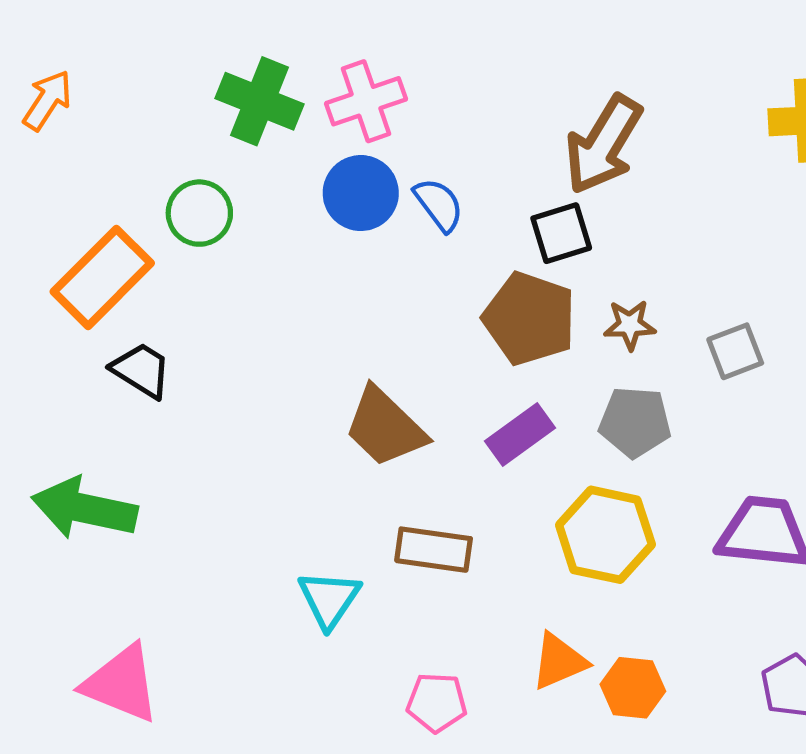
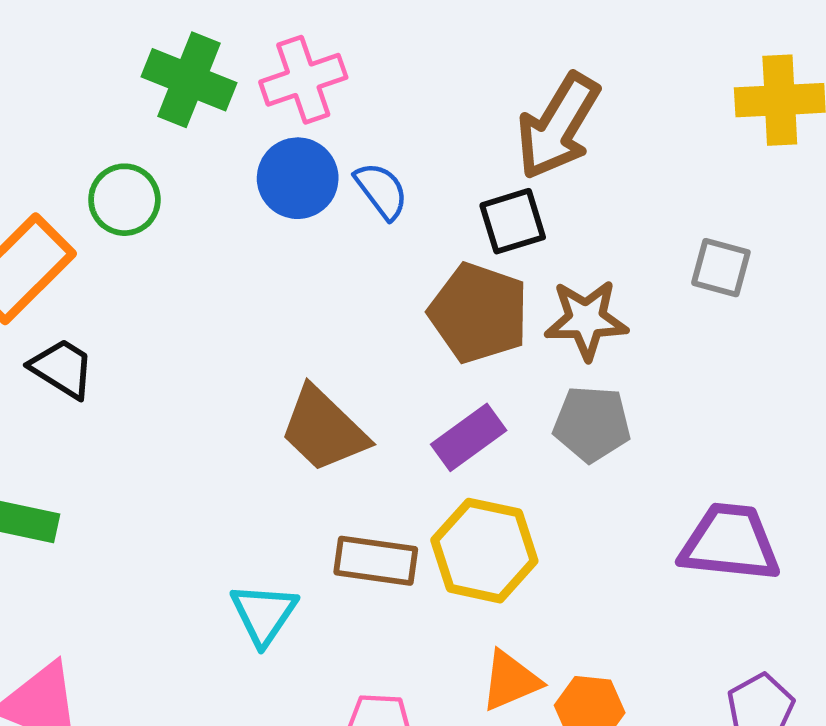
brown star: (630, 325) -> (586, 320), size x1.5
gray square: (735, 351) -> (721, 268), moved, turned 36
yellow hexagon: (605, 535) -> (484, 551), moved

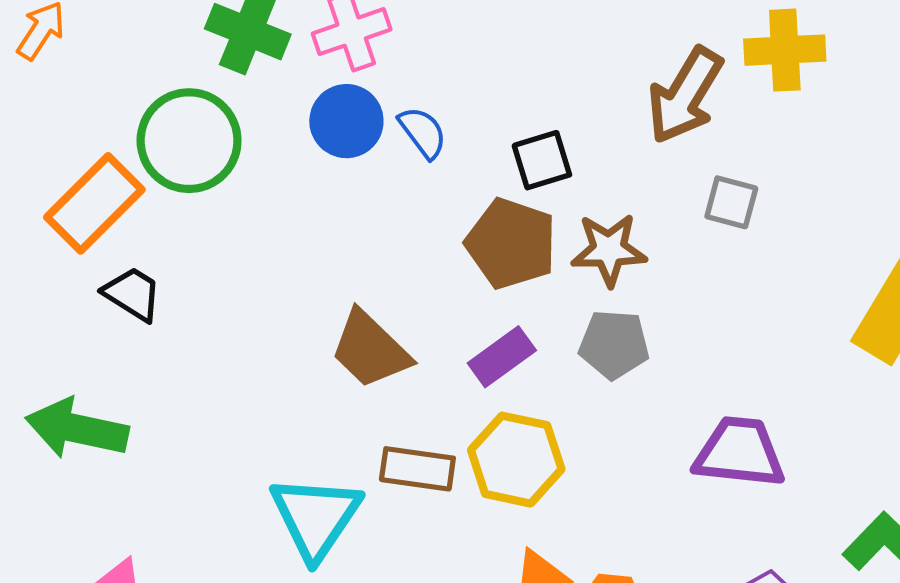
brown arrow: (558, 126) -> (685, 95), moved
green circle: (124, 200) -> (189, 141), size x1.6
cyan triangle: (264, 614) -> (316, 517), size x1.5

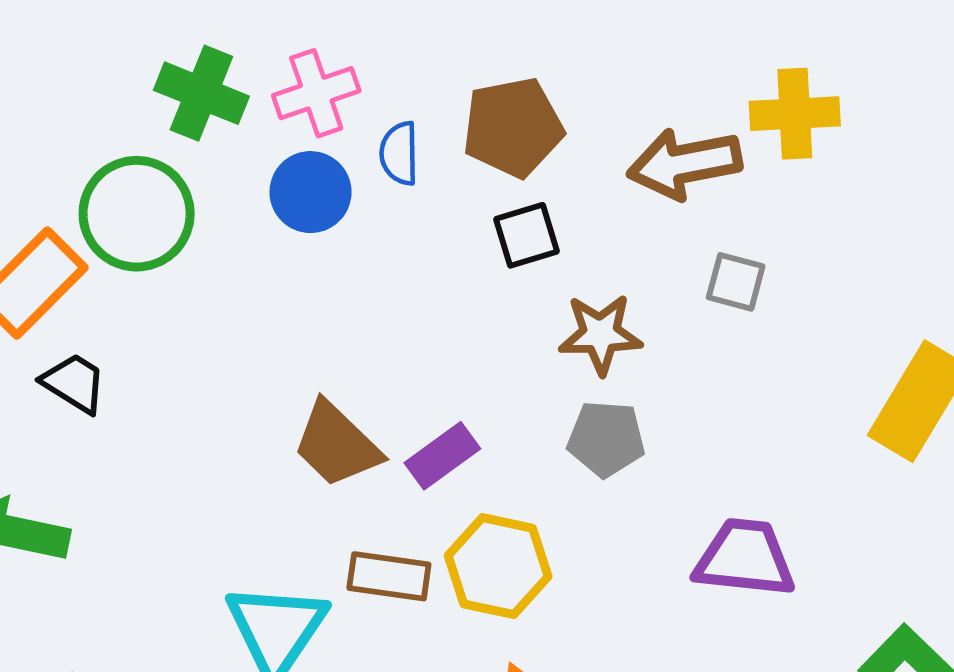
brown arrow: (685, 95) -> (684, 164), turned 48
blue semicircle: (423, 132) -> (399, 153), moved, turned -144
brown pentagon: (511, 244) -> (513, 127), moved, turned -30
purple rectangle: (502, 357) -> (442, 456), moved

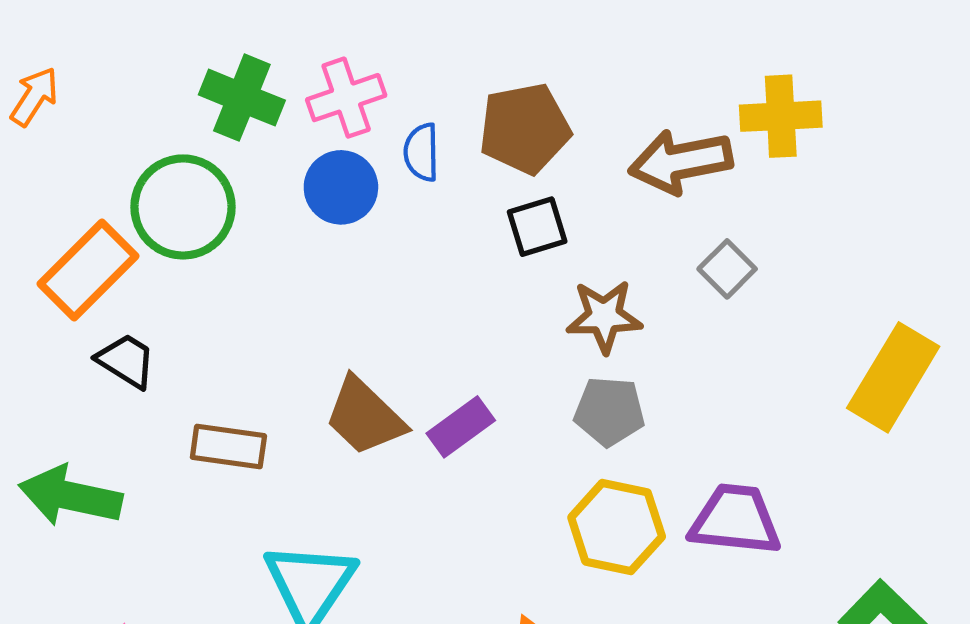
gray square: (736, 282) -> (727, 269), turned 30
yellow hexagon: (498, 566) -> (617, 527), moved
brown rectangle: (389, 576) -> (228, 446), moved

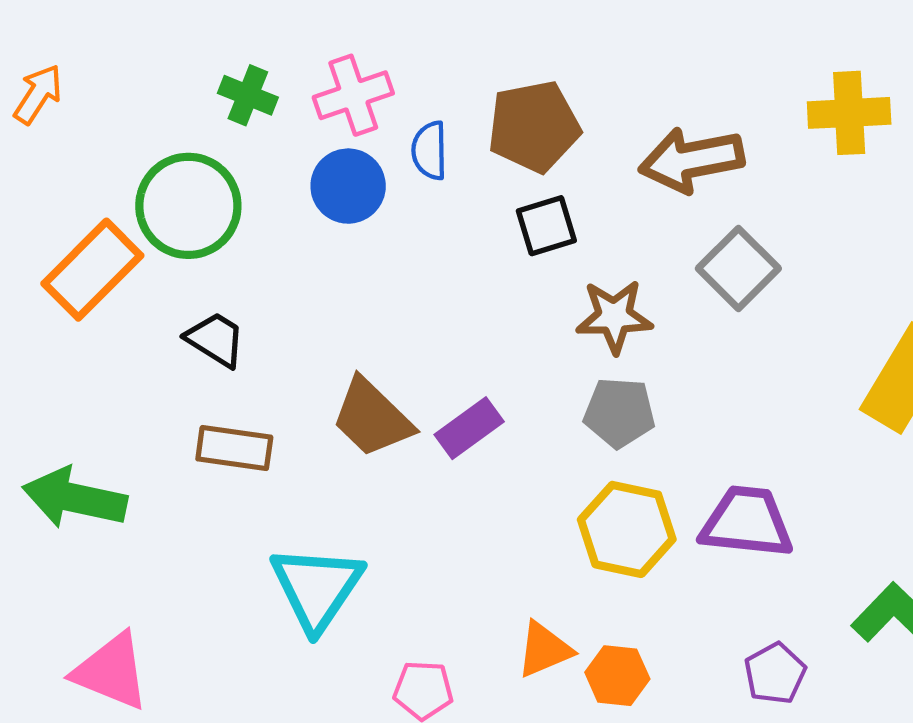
green cross: (242, 98) -> (248, 95), size x0.7
yellow cross: (781, 116) -> (849, 113), moved
gray square: (727, 269) -> (738, 268), size x1.4
black trapezoid: (126, 361) -> (216, 339), moved

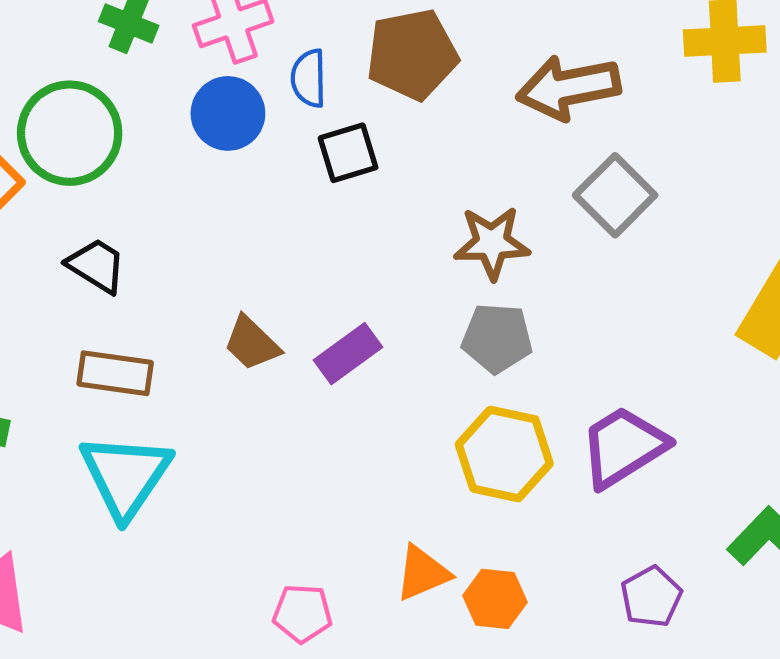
black square: (546, 226) -> (348, 153), moved
brown trapezoid: (372, 418) -> (252, 343), size x0.7
purple trapezoid: (747, 522) -> (623, 447), turned -38
cyan triangle: (317, 588) -> (125, 476), moved

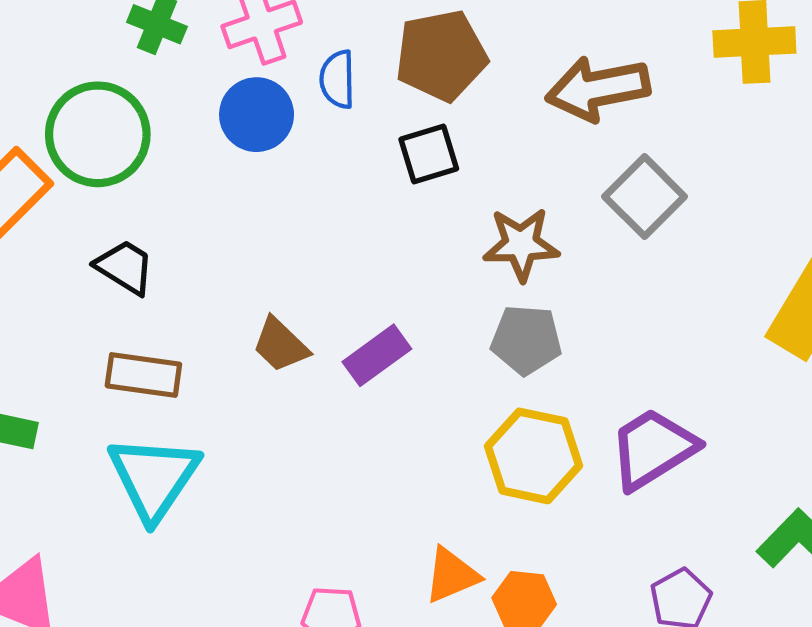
black square: (348, 153) -> (429, 154), moved

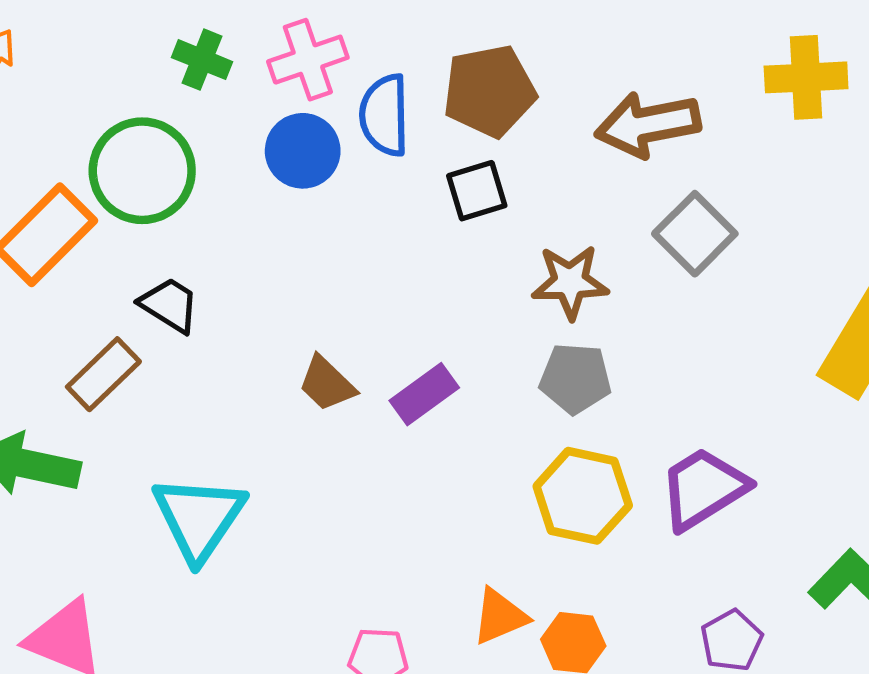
blue semicircle: (337, 79) -> (384, 115), size x1.4
brown rectangle: (143, 375) -> (103, 374), moved, turned -52

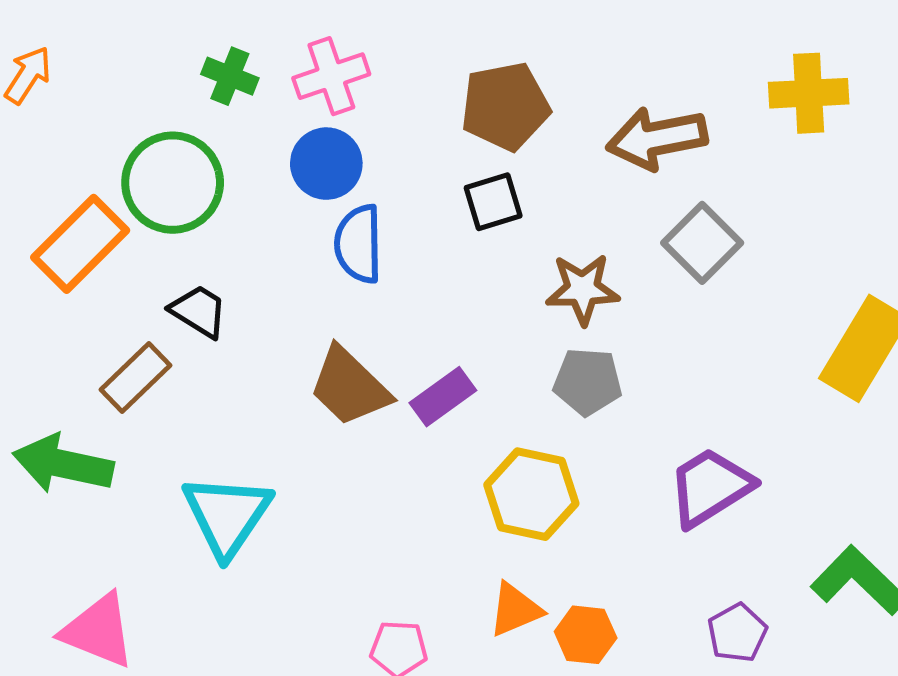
blue semicircle: (384, 115) -> (358, 244), moved
brown trapezoid: (327, 384) -> (349, 387), size x1.5
yellow hexagon: (583, 496) -> (531, 494), moved

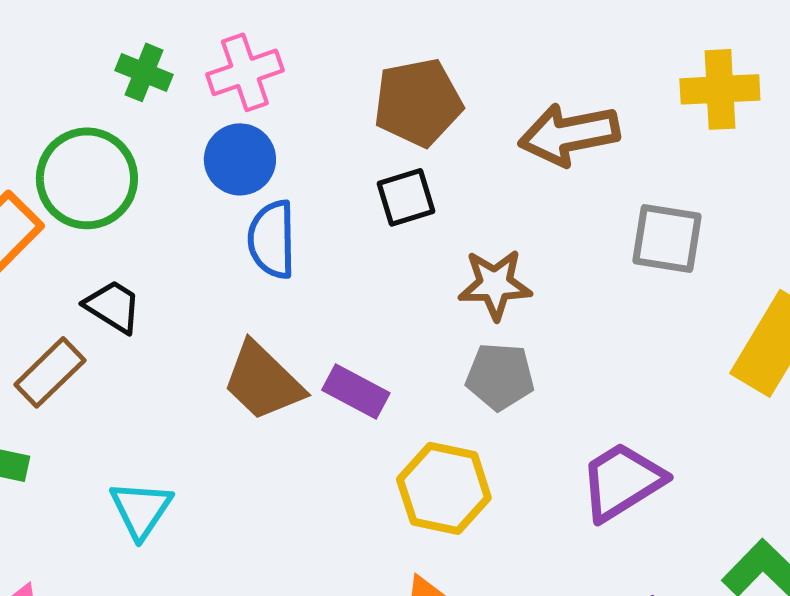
gray square: (702, 243) -> (667, 238), moved, turned -36
purple rectangle: (443, 397) -> (356, 391), turned 64
cyan triangle: (227, 515) -> (141, 509), size x0.7

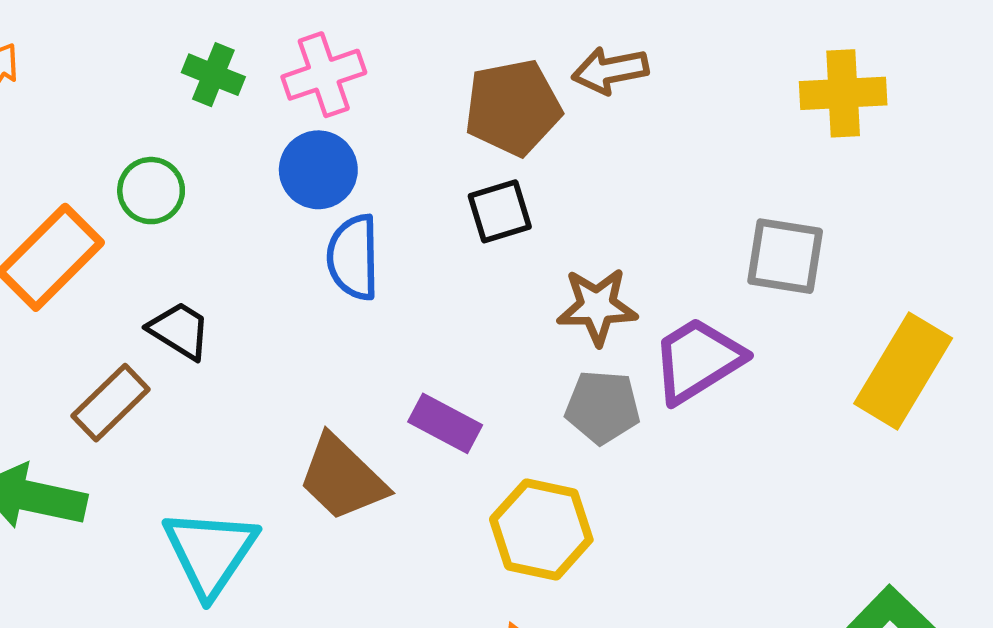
brown arrow: (569, 134) -> (610, 70), moved, size x0.7
green circle: (87, 178) -> (151, 191), size x0.6
brown trapezoid: (263, 381) -> (342, 478), moved
purple trapezoid: (622, 481) -> (698, 360), moved
cyan triangle: (141, 509) -> (210, 552), size x1.4

